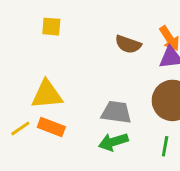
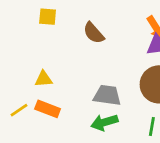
brown semicircle: (128, 44) -> (94, 33), moved, turned 30
yellow triangle: (47, 95) -> (43, 79), size x0.6

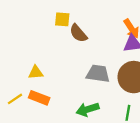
yellow square: (48, 17) -> (62, 19), moved
gray trapezoid: (107, 95) -> (98, 74), moved

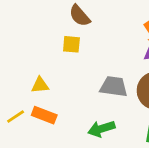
yellow square: (62, 19) -> (71, 44), moved
brown semicircle: (78, 33) -> (80, 16), moved

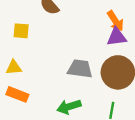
yellow square: (71, 44) -> (21, 31), moved

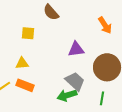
purple triangle: (117, 37) -> (76, 49), moved
gray trapezoid: (80, 69) -> (75, 81), moved, turned 35

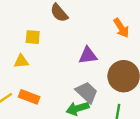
yellow triangle: (22, 63) -> (21, 61), moved

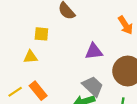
orange rectangle: (29, 97) -> (38, 91), turned 30

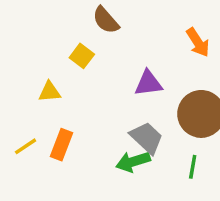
yellow square: (41, 34) -> (82, 56), moved, turned 32
orange rectangle: (38, 91) -> (61, 145), turned 60

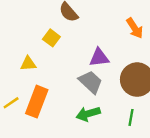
gray trapezoid: (147, 138) -> (91, 82), moved
orange rectangle: (61, 145) -> (37, 102), size x1.4

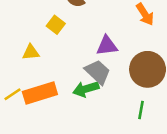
orange rectangle: (37, 102) -> (40, 93), turned 52
green arrow: (88, 114) -> (86, 89), moved

